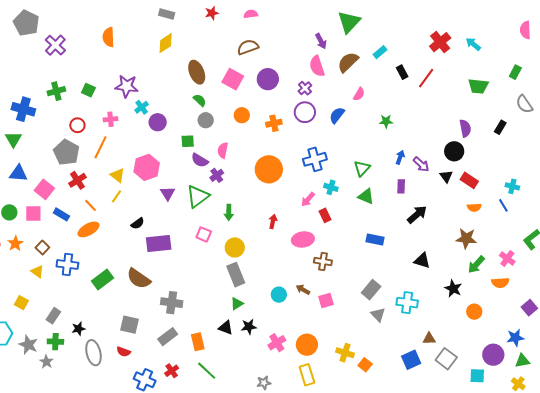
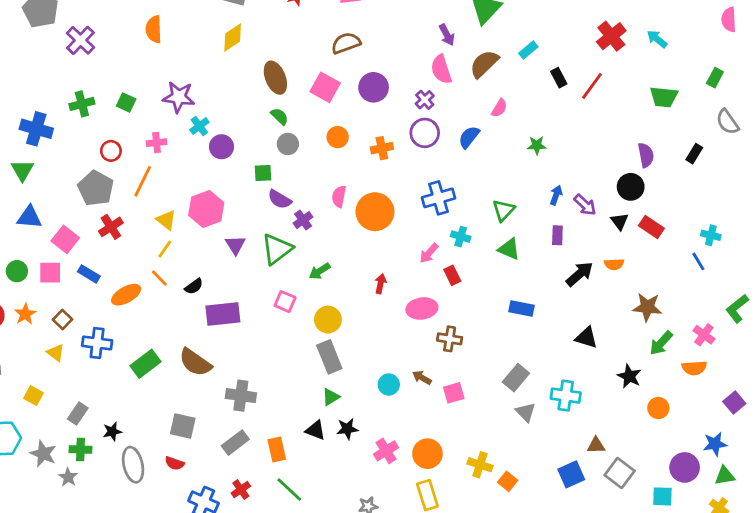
pink semicircle: (223, 150) -> (339, 197), moved
orange line: (90, 205) -> (159, 278), moved
orange semicircle: (474, 207) -> (614, 264), moved
green arrow: (229, 212) -> (320, 271), turned 56

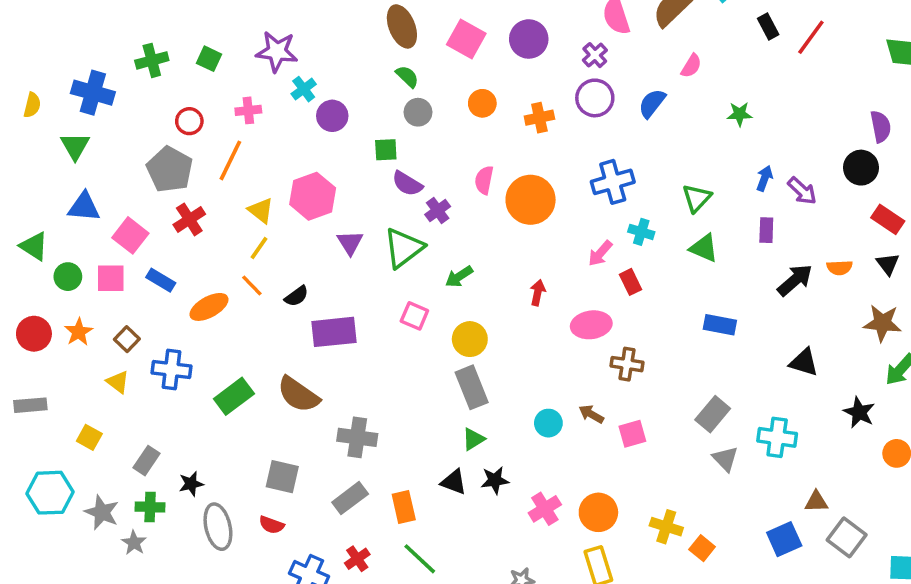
black triangle: (620, 221) -> (888, 264), moved

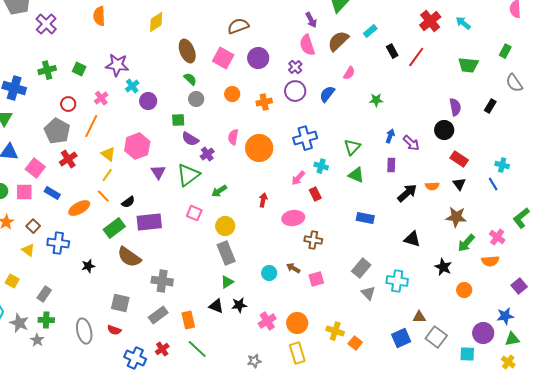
pink cross: (248, 110) -> (101, 98), turned -32
green rectangle: (234, 396) -> (114, 228), moved
black star: (191, 484) -> (88, 266), moved

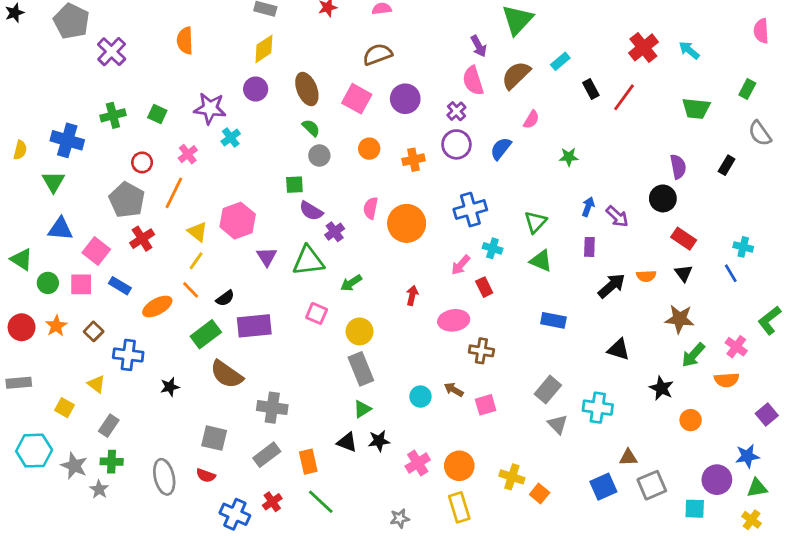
purple circle: (148, 101) -> (256, 89), moved
green triangle: (188, 175) -> (308, 261), turned 30
yellow triangle: (28, 250) -> (96, 384), moved
gray square: (436, 337) -> (652, 485), turned 30

